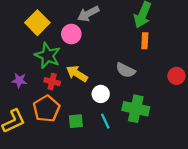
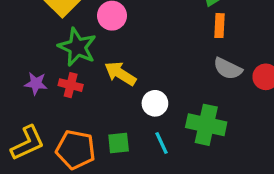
gray semicircle: (126, 70) -> (228, 69), moved
red cross: (52, 82) -> (71, 85), moved
orange pentagon: (46, 109) -> (76, 150), moved, turned -30

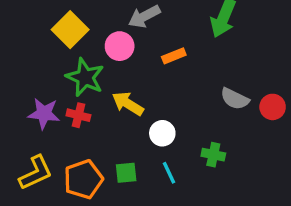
orange rectangle: (219, 26) -> (174, 56), moved, turned 65
purple star: (36, 83) -> (44, 114), size x1.4
green cross: (206, 125) -> (213, 155), size x0.6
orange pentagon: (76, 150) -> (83, 179), turned -30

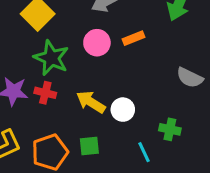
pink circle: (120, 46) -> (97, 43), moved
yellow arrow: (128, 104) -> (91, 102), moved
cyan line: (169, 173) -> (144, 152), moved

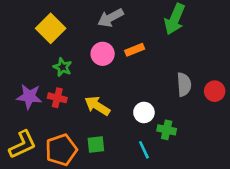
green star: (51, 58) -> (63, 67), size x0.6
gray semicircle: (190, 78) -> (184, 84), turned -120
white circle: (123, 110) -> (144, 112), moved

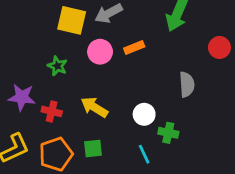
yellow square: (51, 28) -> (72, 20), moved, turned -32
red circle: (215, 91) -> (219, 47), moved
red cross: (57, 98) -> (52, 111), moved

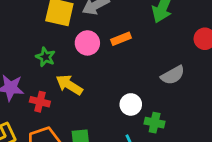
gray semicircle: (187, 84) -> (173, 75), turned 65
yellow arrow: (94, 107) -> (69, 85), moved

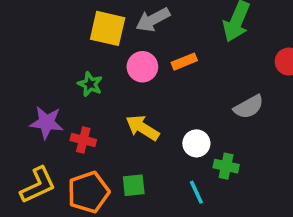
yellow arrow: (69, 85) -> (142, 128), moved

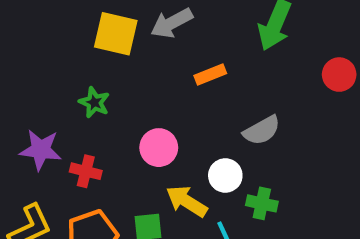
pink circle: (142, 67) -> (159, 148), moved
gray semicircle: (249, 107) -> (262, 130), moved
yellow arrow: (142, 128) -> (187, 201), moved

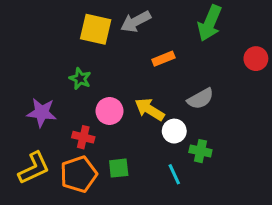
pink circle: (159, 148) -> (109, 111), moved
red cross: (86, 171) -> (83, 137), moved
yellow arrow: (187, 201) -> (150, 109), moved

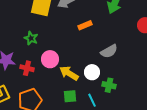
yellow arrow: (150, 109) -> (69, 73), moved
red cross: (83, 137) -> (27, 68), moved
green square: (119, 168) -> (70, 96), moved

